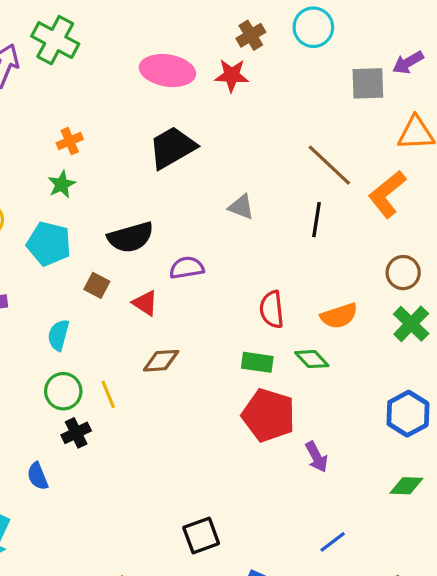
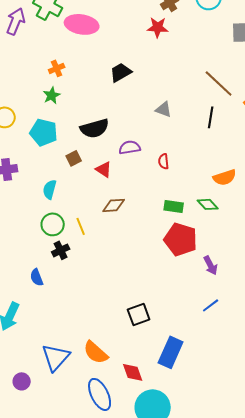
pink ellipse: (167, 71) -> (82, 24), moved
black trapezoid: (172, 147) -> (121, 72), size x0.7
brown square: (97, 285) -> (74, 158), turned 35
red semicircle: (272, 309) -> (164, 161), moved, size x0.7
blue line: (333, 542) -> (211, 305), moved

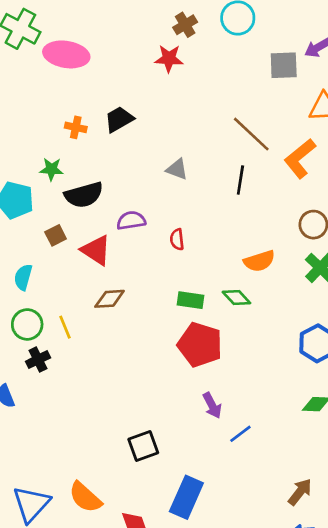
orange cross: (57, 68) -> (76, 127), moved, turned 35
green star: (52, 95) -> (51, 169), moved, turned 30
red triangle: (104, 169) -> (96, 250), size x1.4
purple arrow: (211, 265) -> (212, 405), moved

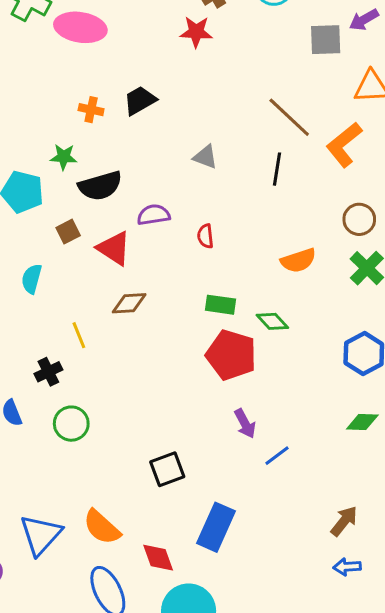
green diamond: (236, 297) -> (272, 321), moved
green circle: (27, 324) -> (71, 424), moved

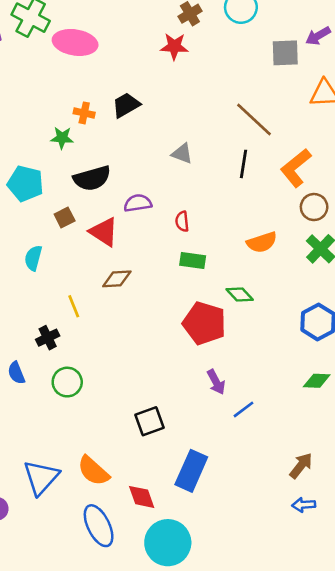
orange L-shape: (344, 145) -> (296, 168), moved
green star: (64, 157) -> (62, 138), moved
green rectangle: (221, 305) -> (193, 261), moved

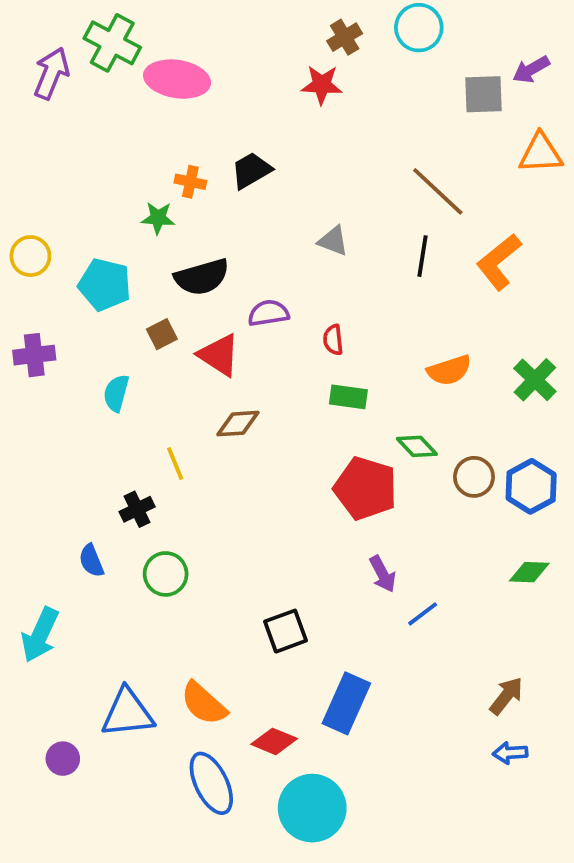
brown circle: (314, 207) -> (474, 477), moved
blue triangle: (41, 477) -> (128, 713), turned 42
red diamond: (142, 497) -> (274, 741), turned -48

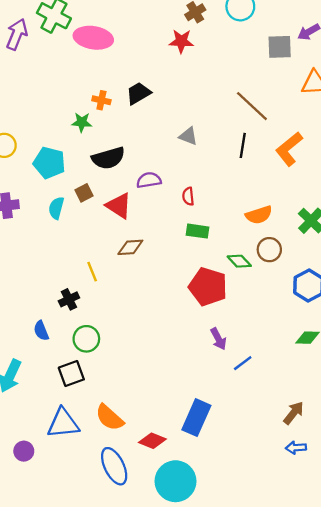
cyan semicircle: (116, 393) -> (56, 208), moved
brown circle: (474, 477) -> (269, 250), moved
black square: (286, 631) -> (71, 374), moved

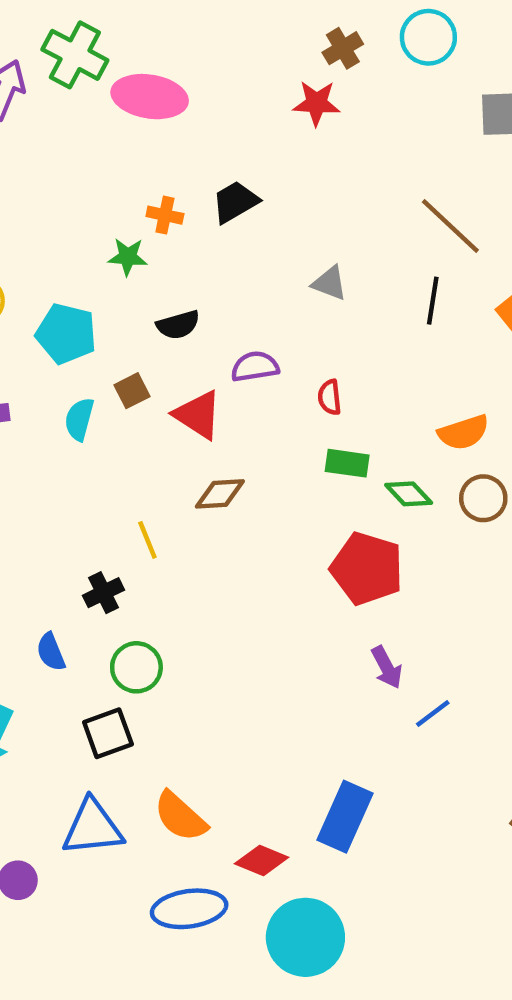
black semicircle: (108, 158) -> (178, 325), size x0.7
green diamond: (239, 261) -> (409, 494), moved
blue ellipse: (114, 466) -> (189, 909), turned -72

